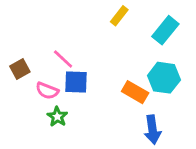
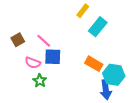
cyan rectangle: (165, 30) -> (98, 27), moved
brown square: (20, 69) -> (18, 40), moved
cyan hexagon: (164, 78) -> (114, 75), moved

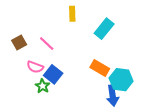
yellow rectangle: (83, 11) -> (72, 14), moved, turned -40
blue square: (53, 57) -> (53, 74), moved, turned 36

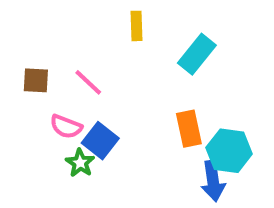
brown square: (19, 42) -> (36, 80), turned 32
orange rectangle: (100, 68) -> (189, 129), turned 48

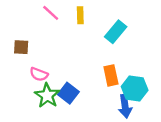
pink line: (88, 82) -> (51, 13), moved
blue square: (100, 141) -> (68, 93), moved
green star: (80, 163) -> (47, 96), size x1.5

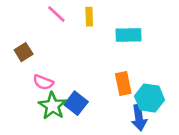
cyan rectangle: (116, 32) -> (129, 35), turned 50
brown square: (21, 47) -> (24, 52), turned -35

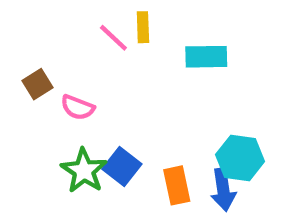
pink line: (56, 14) -> (113, 38), moved
pink semicircle: (43, 82) -> (78, 107), moved
orange rectangle: (123, 84) -> (177, 185), moved

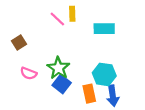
pink semicircle: (78, 107) -> (29, 73), moved
cyan hexagon: (240, 158) -> (104, 74), moved
green star: (84, 171) -> (58, 68), moved

